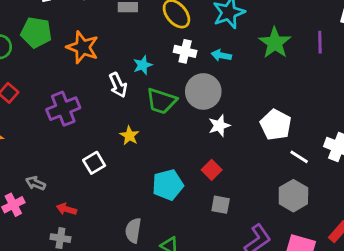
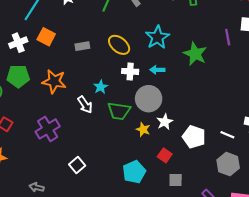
purple line: (320, 42) -> (228, 37), moved
white pentagon: (276, 125) -> (194, 137), moved
yellow star: (129, 136) -> (143, 129), moved

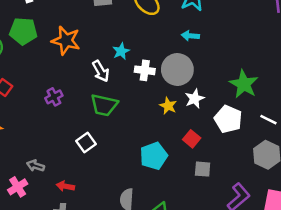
green star: (195, 54) -> (244, 84), moved
white cross: (130, 71) -> (145, 70), moved
green trapezoid: (119, 111) -> (104, 105), moved
purple cross: (48, 129) -> (54, 97), size x0.6

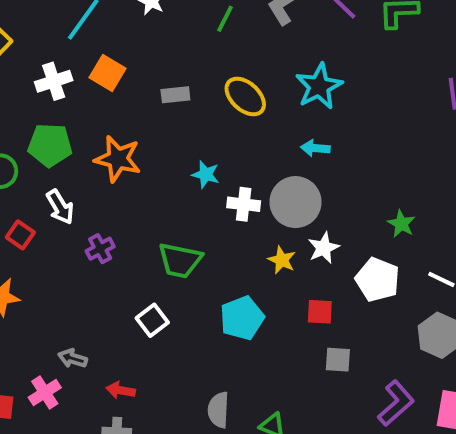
cyan star: (121, 51) -> (206, 174), turned -30
white arrow: (101, 71) -> (60, 207), moved
green star: (244, 84) -> (401, 224), size x0.6
red square: (192, 139) -> (320, 312), turned -36
cyan pentagon: (154, 156) -> (242, 318), moved

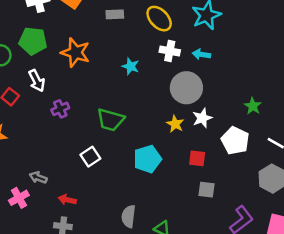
white cross: (244, 204) -> (170, 51), moved

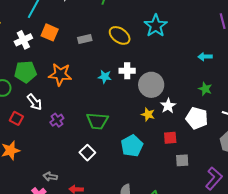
white cross: (170, 51) -> (127, 71), moved
cyan arrow: (201, 54) -> (205, 57), moved

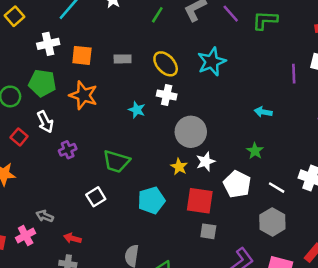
orange square: (50, 32) -> (82, 55), moved, turned -30
white cross: (127, 71) -> (167, 95), moved
red square: (170, 138) -> (200, 201), size x1.6

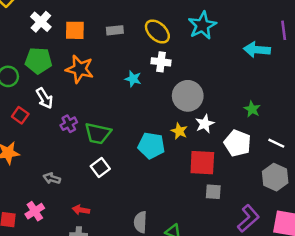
white cross: (48, 44) -> (41, 22), turned -30
cyan arrow: (263, 112) -> (257, 50), moved, size x1.5
green trapezoid: (116, 161) -> (98, 133), moved
cyan pentagon: (151, 200) -> (151, 146), moved, turned 30
gray arrow: (45, 216) -> (52, 178), moved

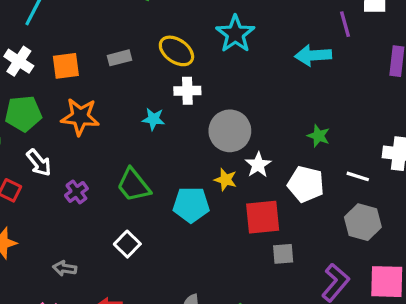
green trapezoid: (98, 133) -> (133, 185), moved, turned 48

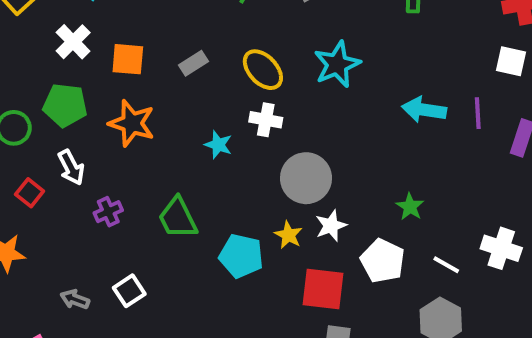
purple line: (345, 24) -> (478, 113), moved
gray rectangle: (119, 58) -> (193, 63), turned -30
white square: (127, 244) -> (129, 291), moved

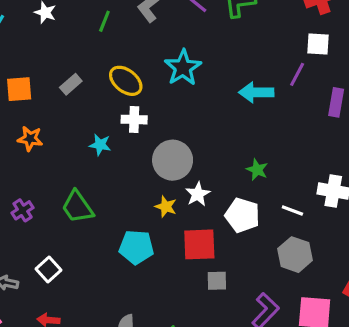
purple line: (478, 113) -> (297, 74), moved, turned 40
orange star: (132, 123) -> (30, 139), size x0.7
cyan pentagon: (241, 256) -> (136, 247), moved

